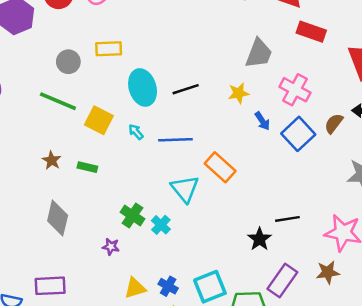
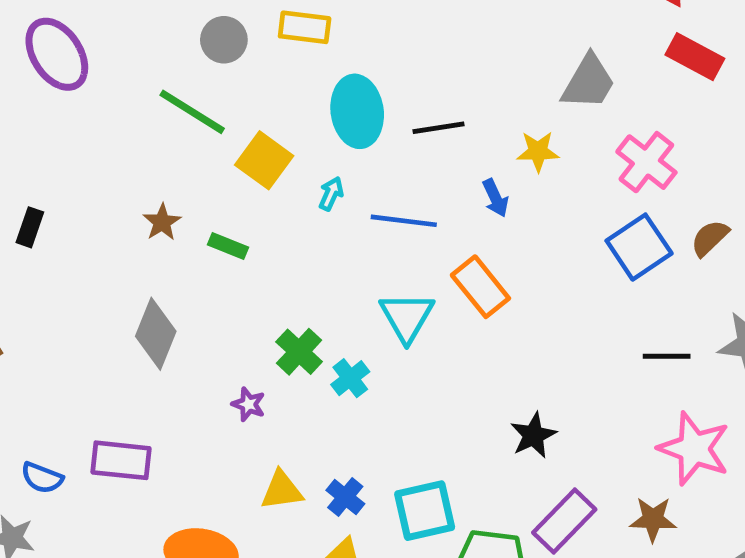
blue arrow: (262, 121) -> (495, 198), moved
cyan arrow: (136, 132) -> (331, 194), turned 56
black line: (287, 219) -> (667, 356), moved

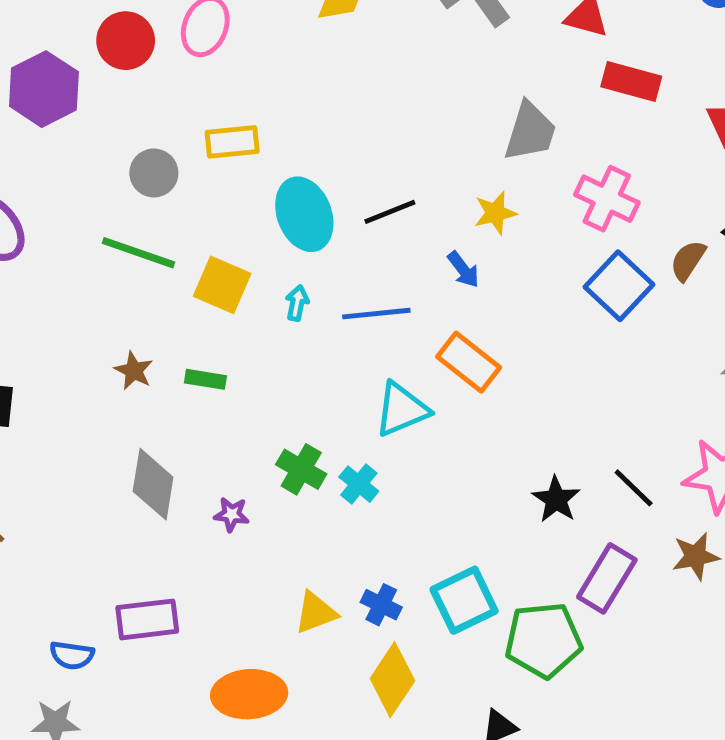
cyan triangle: (407, 317) -> (402, 409), turned 50
black line: (667, 356) -> (634, 488), moved, turned 57
purple star: (249, 404) -> (232, 514), moved

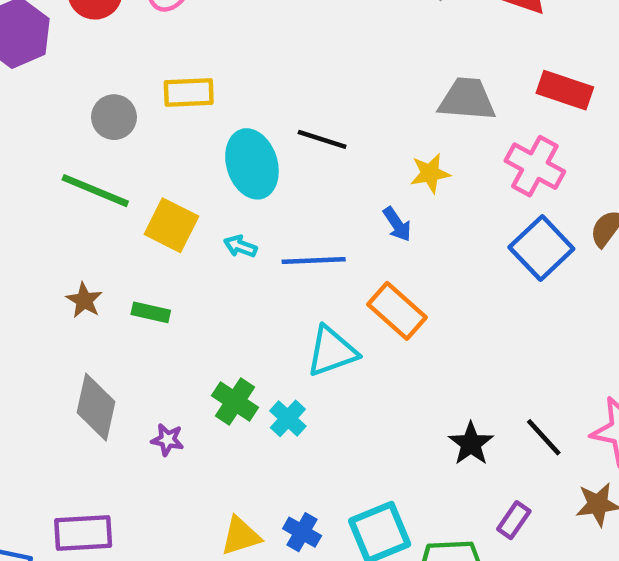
red rectangle: (631, 81) -> (565, 90), moved
gray trapezoid: (530, 132) -> (467, 99), turned -106
black line: (390, 212) -> (322, 139), moved, turned 36
cyan arrow: (297, 303) -> (240, 246), turned -84
purple rectangle: (607, 578) -> (514, 520), size x0.6

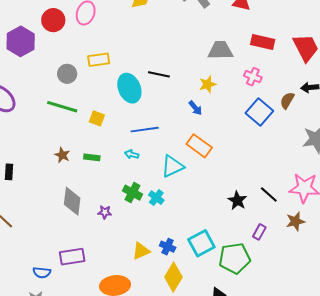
pink cross: (535, 166) -> (253, 77), size x0.7
yellow square: (171, 225) -> (97, 118), size x0.7
cyan arrow: (240, 246) -> (132, 154), moved
blue line: (314, 260) -> (145, 130), moved

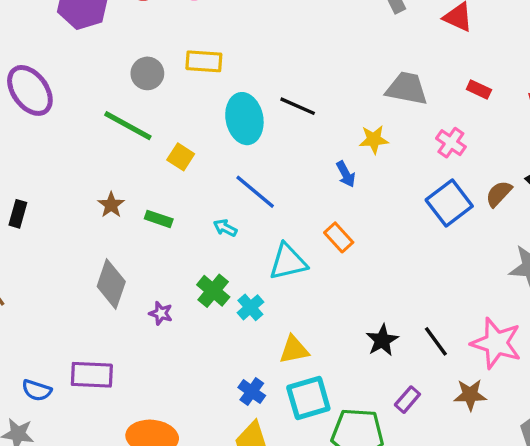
red rectangle: (263, 42) -> (479, 89), size x0.6
blue line: (145, 130) -> (255, 192), turned 36
orange rectangle: (199, 146) -> (339, 237), size x0.7
yellow triangle: (141, 251) -> (294, 350), moved

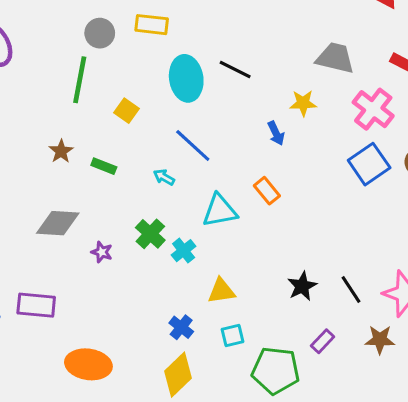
green line: (128, 126) -> (80, 80), turned 69
pink cross: (451, 143) -> (373, 109), size x1.5
gray diamond: (111, 284) -> (58, 223), turned 72
cyan square: (308, 398) -> (232, 336), size x0.6

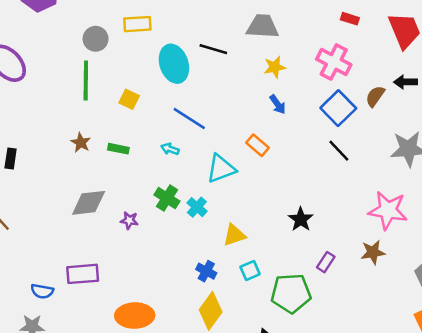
gray trapezoid: (335, 58) -> (263, 26), moved
blue arrow: (276, 133) -> (278, 104), moved
black line: (351, 290) -> (339, 151), moved

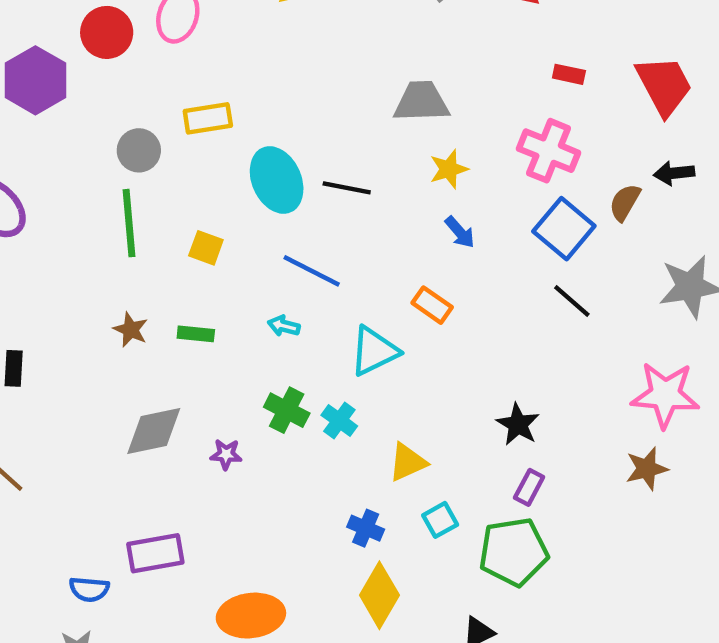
black line: (213, 49) -> (347, 188), moved
purple rectangle: (326, 262) -> (529, 487), moved

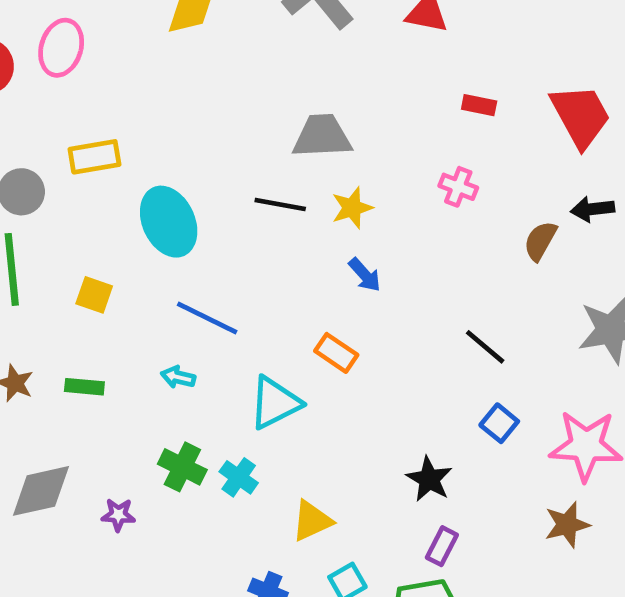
pink cross: (549, 151) -> (458, 187), size x0.6
black line: (347, 188) -> (280, 205), moved
blue square: (564, 229) -> (499, 423), moved, size x0.6

